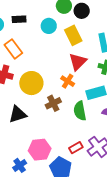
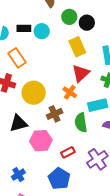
cyan circle: (49, 26) -> (42, 31), moved
red rectangle: (76, 148) -> (68, 152), moved
pink hexagon: (40, 150) -> (41, 141), moved

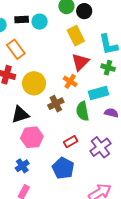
pink hexagon: (41, 141) -> (32, 137), moved

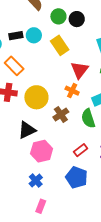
yellow rectangle: (76, 36) -> (60, 45), moved

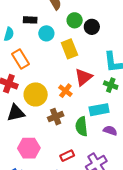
black rectangle: (16, 36) -> (30, 20), moved
orange cross: (72, 91) -> (65, 91), moved
black triangle: (27, 130) -> (16, 113), moved

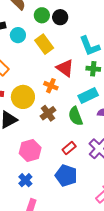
red triangle: (84, 77) -> (65, 68), turned -30

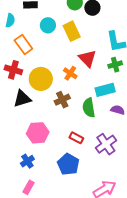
cyan circle: (18, 35) -> (48, 25), moved
green cross: (93, 69) -> (115, 65), turned -32
red rectangle: (69, 148) -> (76, 138), turned 56

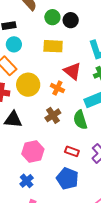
cyan circle: (48, 25) -> (14, 44), moved
yellow rectangle: (72, 31) -> (53, 46), turned -54
yellow circle: (41, 79) -> (28, 85), moved
black triangle: (22, 99) -> (13, 120), turned 30

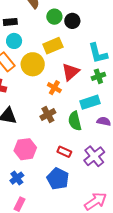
yellow rectangle: (53, 46) -> (53, 46), turned -30
red triangle: (72, 71) -> (71, 72), turned 36
yellow circle: (28, 85) -> (33, 64), moved

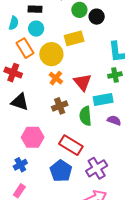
red triangle: (71, 72) -> (83, 82), moved, turned -36
orange cross: (54, 88) -> (56, 78), moved
red rectangle: (64, 152) -> (71, 145), size x1.6
purple cross: (94, 156) -> (97, 168), moved

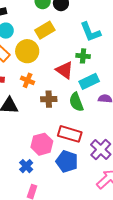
green cross: (115, 75) -> (83, 56), moved, turned 32
orange cross: (56, 78) -> (28, 80), moved
brown cross: (60, 106) -> (49, 99), turned 35
pink hexagon: (33, 137) -> (42, 144), moved

